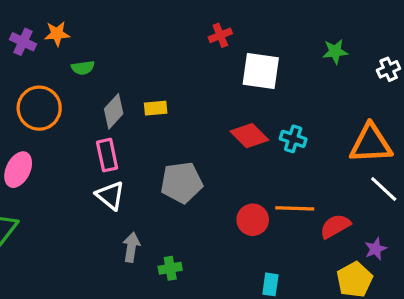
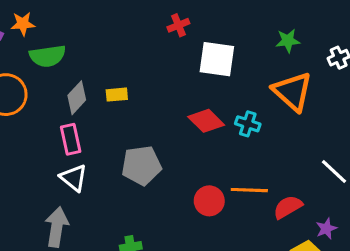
green semicircle: (83, 68) -> (48, 56), size x1.6
orange triangle: (371, 144) -> (292, 91), moved, turned 45
gray arrow: (131, 247) -> (57, 227), moved, size x1.4

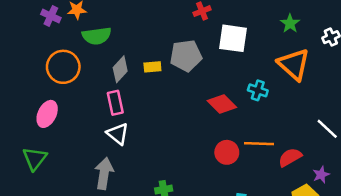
green star: (288, 41) -> (290, 23), turned -30
red diamond: (206, 121) -> (222, 104), moved
gray pentagon: (141, 165) -> (186, 56), moved

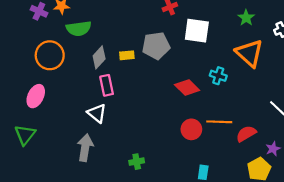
pink rectangle: (115, 103) -> (107, 85), moved

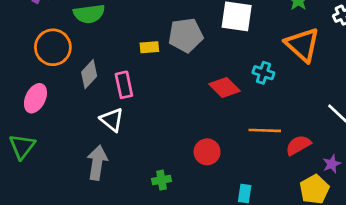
gray diamond: (99, 57) -> (89, 74), moved
red circle: (191, 129) -> (207, 152), moved

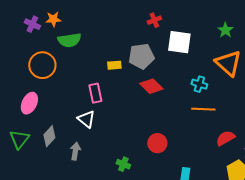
gray diamond: (89, 74) -> (49, 136), moved
red diamond: (225, 87) -> (151, 86), moved
orange line: (265, 130) -> (203, 109), moved
gray arrow: (97, 163) -> (75, 151), size x0.7
green cross: (161, 180) -> (123, 164), turned 32

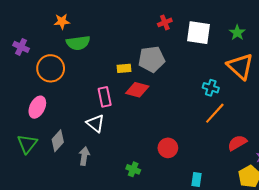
purple cross: (32, 24) -> (21, 47), moved
white square: (179, 42) -> (198, 33), moved
red diamond: (151, 86) -> (137, 90), moved, turned -30
orange line: (203, 109) -> (215, 113), turned -50

